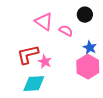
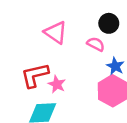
pink semicircle: (66, 31) -> (96, 44), moved

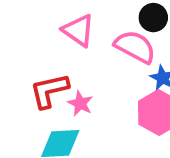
pink semicircle: (96, 44) -> (135, 47), size x1.6

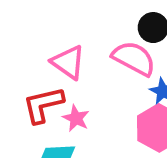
pink triangle: (78, 30) -> (68, 62), moved

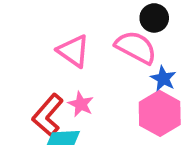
red L-shape: (43, 105) -> (48, 115), moved, turned -36

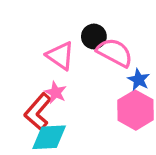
black circle: (154, 18) -> (94, 37), moved
pink star: (81, 104) -> (56, 92), moved

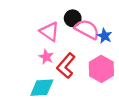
blue star: (139, 80) -> (105, 36), moved
red L-shape: (38, 112) -> (66, 66), moved

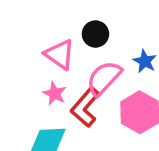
pink semicircle: (87, 29) -> (104, 78), moved, turned -75

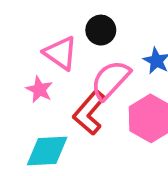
pink star: (55, 94) -> (39, 90), moved

